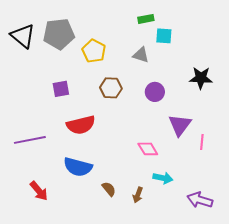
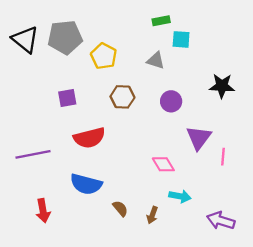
red arrow: (39, 191) -> (43, 211), turned 30

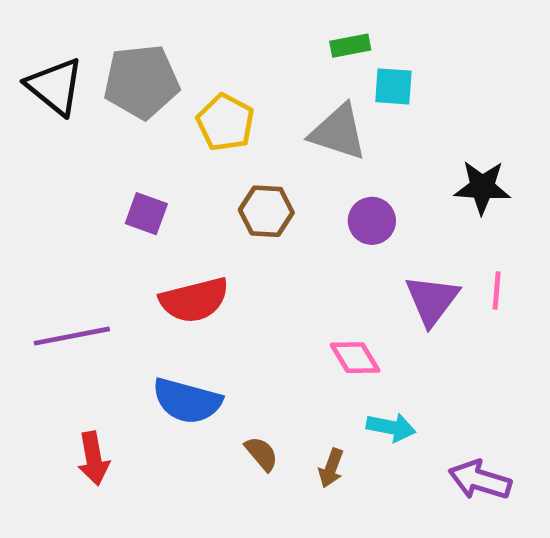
gray triangle: (156, 60) -> (338, 132), size x1.5
purple square: (67, 98) -> (146, 214), turned 30
pink line: (223, 157) -> (497, 290), moved

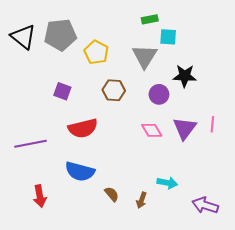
gray triangle: (338, 132) -> (145, 56), turned 44
black star: (482, 187) -> (185, 76), moved
pink diamond: (355, 358) -> (152, 130), moved

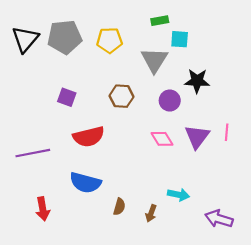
black triangle: (23, 37) -> (25, 39), turned 32
yellow pentagon: (96, 52) -> (109, 40), moved, turned -30
brown semicircle: (112, 194) -> (119, 207), turned 56

